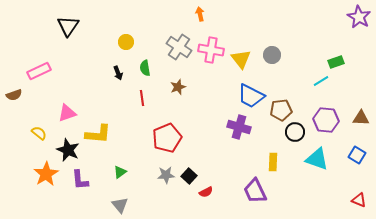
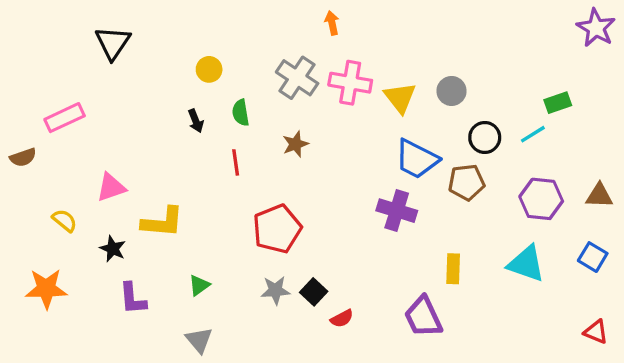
black circle: (295, 132) -> (485, 137), moved
black star: (68, 150) -> (113, 249), size x0.7
orange star: (46, 174) -> (46, 289), moved, turned 30

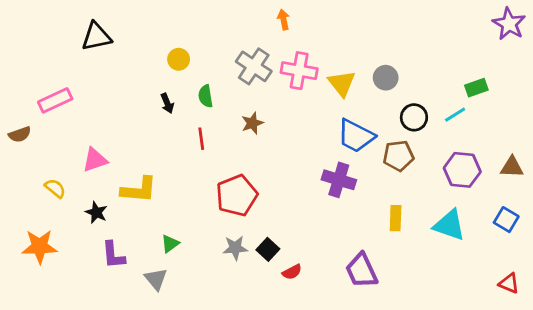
black triangle: (113, 43) -> (96, 37), turned 44
yellow rectangle: (453, 269) -> (396, 218), moved
gray triangle: (199, 340) -> (156, 279), moved

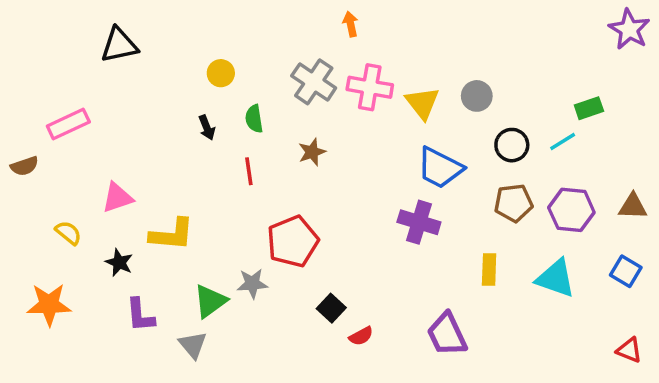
brown pentagon: (398, 156) -> (514, 203), moved
green triangle: (170, 244) -> (210, 301), size x1.5
gray star: (235, 248) -> (252, 284), moved

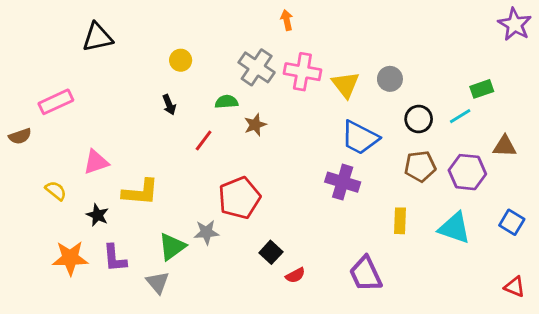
green semicircle: (254, 119) -> (226, 102), moved, turned 95
red line: (249, 171) -> (204, 141), turned 45
brown triangle: (633, 206) -> (505, 146), moved
orange star: (49, 305) -> (70, 258), moved

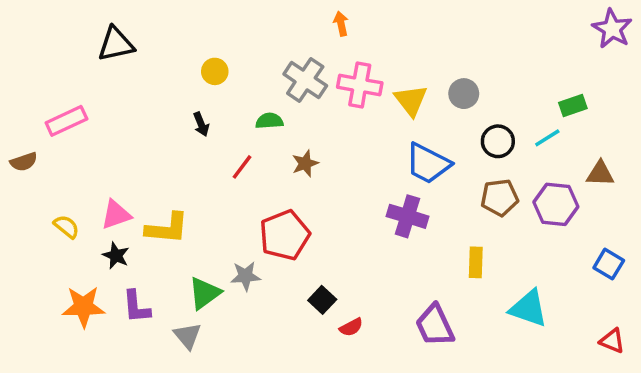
brown star: (255, 125) -> (305, 163), moved
pink triangle: (96, 162) -> (116, 215), moved
cyan triangle: (454, 228) -> (529, 308), moved

